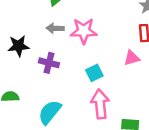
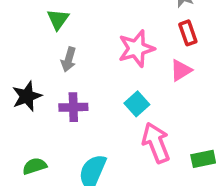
gray arrow: (55, 28) -> (69, 59), turned -60
pink star: (84, 31) -> (136, 49), moved

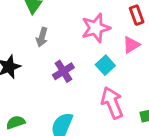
cyan square: (137, 104) -> (105, 65), moved
purple cross: (73, 107) -> (63, 71), moved, turned -30

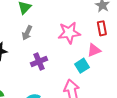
cyan square: (105, 65) -> (82, 66), moved

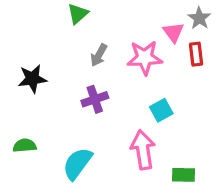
gray arrow: (27, 33) -> (99, 55), moved
pink triangle: (94, 50) -> (173, 32), moved, turned -48

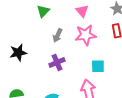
pink triangle: (173, 32) -> (82, 11), moved
cyan square: (161, 110) -> (98, 66), turned 32

